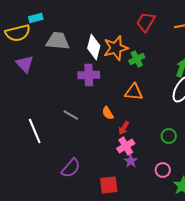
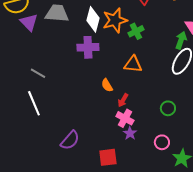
purple triangle: (25, 64) -> (29, 22), moved
gray line: (71, 115) -> (38, 73), moved
pink cross: (126, 146) -> (125, 118), turned -30

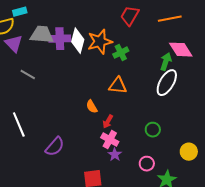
purple cross: (88, 47) -> (60, 39), moved
gray line: (38, 73) -> (28, 75), moved
purple semicircle: (70, 140) -> (55, 147), moved

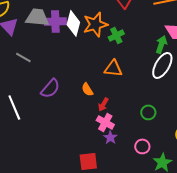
purple semicircle: (55, 147) -> (50, 88), moved

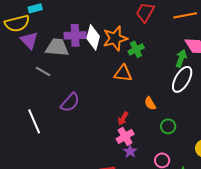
gray trapezoid: (37, 17) -> (57, 47), moved
orange triangle: (113, 68) -> (123, 73), moved
orange semicircle: (87, 89) -> (150, 103), moved
pink cross: (105, 122) -> (125, 136), turned 30

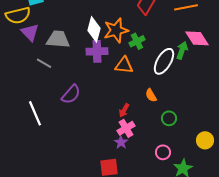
purple cross: (75, 35) -> (97, 51), moved
white ellipse: (182, 79) -> (164, 61), moved
purple star: (130, 151) -> (121, 142), moved

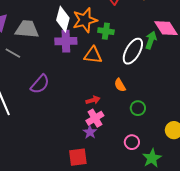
green cross: (137, 41) -> (106, 31), turned 35
red arrow: (124, 110) -> (93, 100), turned -136

